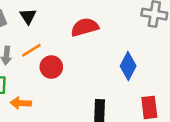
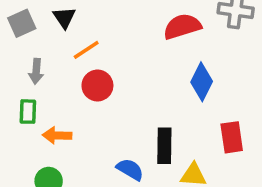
red semicircle: (85, 27) -> (182, 26), moved
orange line: (31, 50) -> (86, 50), moved

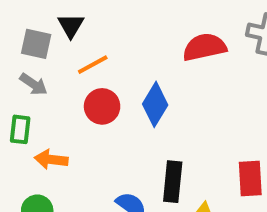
gray square: (22, 23) -> (36, 44), moved, turned 32
gray arrow: (36, 71) -> (33, 84), turned -65
blue diamond: (202, 82) -> (155, 104), moved

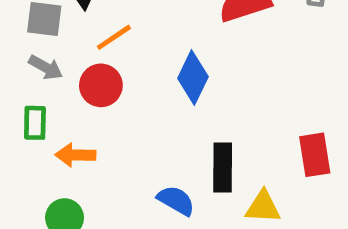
red circle: (102, 106) -> (101, 85), moved

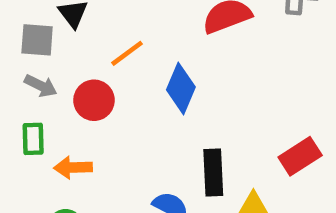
orange line: (114, 37) -> (127, 53), moved
red rectangle: (315, 155) -> (300, 156), turned 69

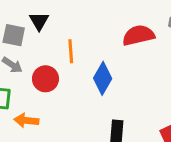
orange line: (127, 53) -> (71, 51), turned -65

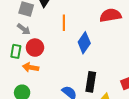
red circle: (45, 79) -> (35, 48), moved

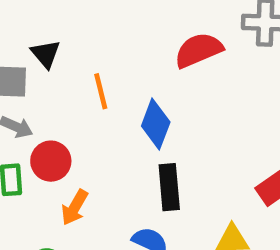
orange arrow: (31, 67) -> (75, 207), moved, turned -56
black rectangle: (91, 82) -> (169, 187), moved

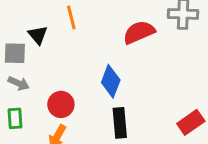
orange line: (101, 91) -> (71, 17), moved
red circle: (51, 161) -> (61, 104), moved

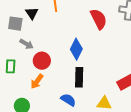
red semicircle: (139, 32) -> (99, 19), turned 80
gray arrow: (19, 83) -> (26, 44), moved

